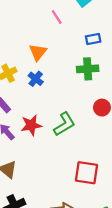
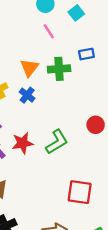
green cross: (88, 69) -> (59, 69), moved

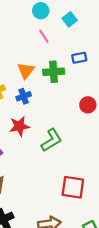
blue cross: (27, 95) -> (24, 96), turned 32
red circle: (96, 125) -> (88, 105), moved
red star: (23, 143) -> (19, 126), moved

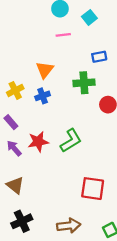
pink line: (44, 36) -> (63, 35), turned -64
green cross: (54, 72) -> (84, 83), moved
red star: (19, 126) -> (38, 142), moved

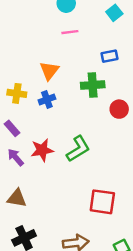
cyan square: (89, 17) -> (114, 13), moved
yellow cross: (15, 90) -> (17, 93), turned 35
brown triangle: (15, 185) -> (17, 198), turned -30

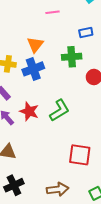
blue cross: (47, 99) -> (33, 69), size x1.5
red star: (42, 150) -> (29, 111), turned 30

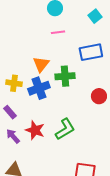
blue rectangle: (86, 32) -> (91, 52), size x1.6
green cross: (72, 57) -> (65, 76), moved

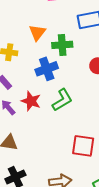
blue cross: (39, 88) -> (47, 69), moved

